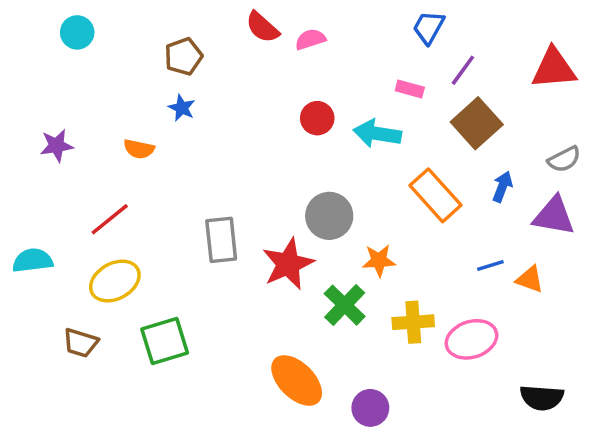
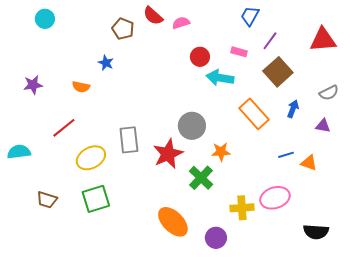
brown pentagon: (183, 56) -> (123, 29), moved, turned -30
red circle: (317, 118) -> (200, 57), moved
purple triangle: (554, 216) -> (323, 126), size x0.6
yellow ellipse: (115, 281) -> (91, 158), moved
yellow cross: (413, 322) -> (242, 208), moved

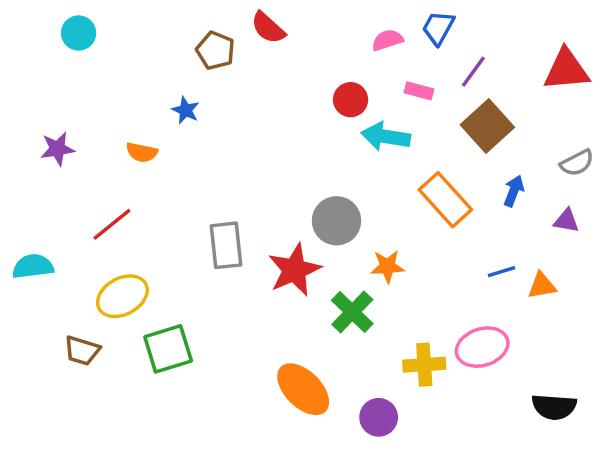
pink semicircle: (181, 23) -> (387, 40), moved
yellow ellipse: (91, 158) -> (122, 296), moved
orange triangle: (309, 163) -> (542, 286), turned -30

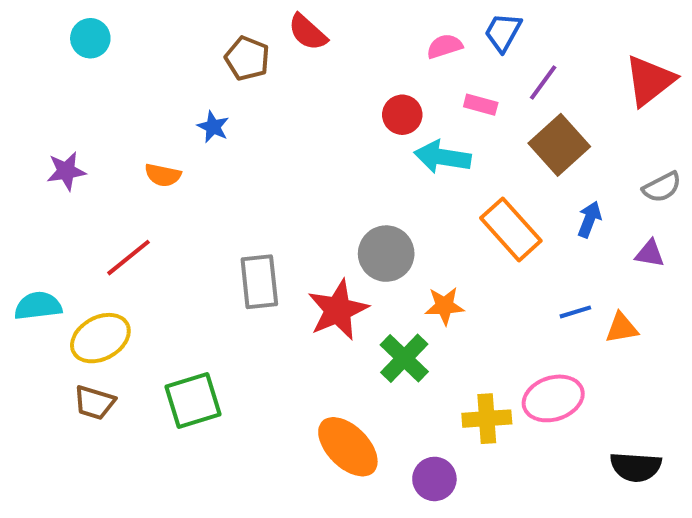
red triangle: (566, 70) -> (650, 81), turned -33
yellow ellipse: (122, 296) -> (100, 338), moved

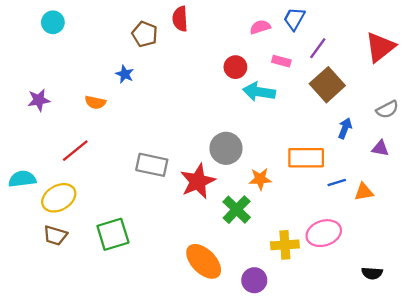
red semicircle: (308, 32) -> (180, 19), turned 45
orange rectangle: (511, 229) -> (306, 158), moved, turned -48
gray rectangle: (259, 282) -> (152, 165), turned -72
black semicircle: (636, 467) -> (372, 273), size x0.7

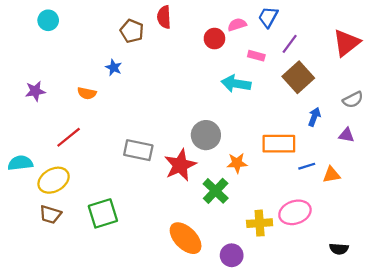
red circle: (235, 67) -> (214, 39), moved

